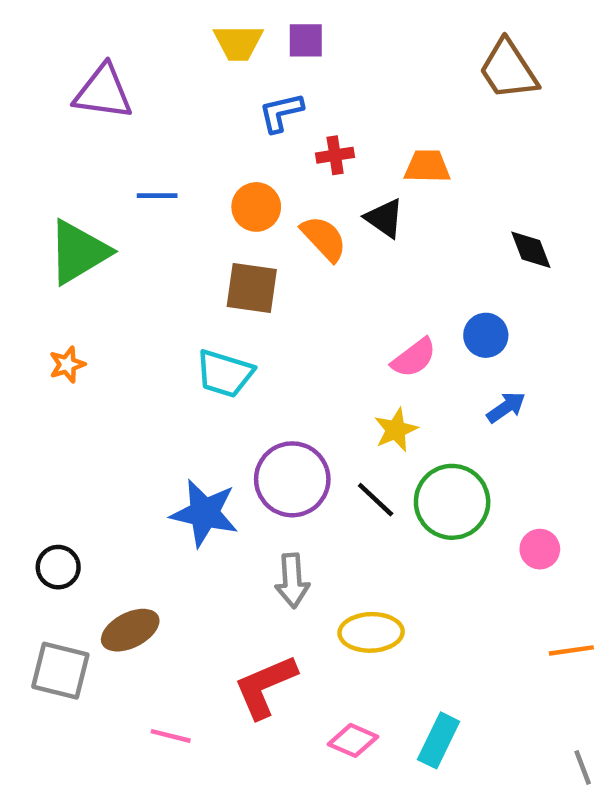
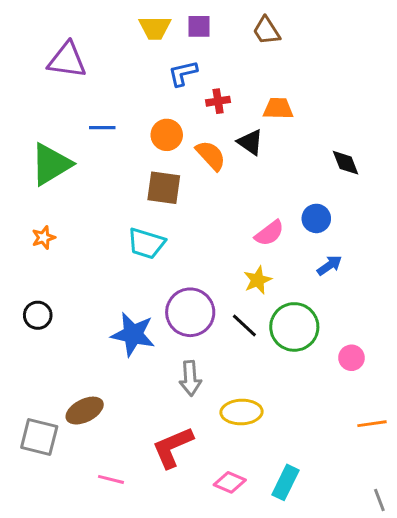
brown trapezoid: (508, 70) -> (266, 31), moved, size x0.7
black circle: (58, 567) -> (38, 315), moved

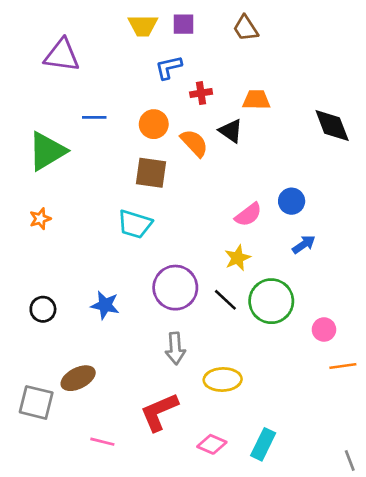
black diamond: (346, 163) -> (332, 125), moved, size x1.4
black circle: (38, 315) -> (43, 309), moved
blue star: (133, 334) -> (105, 305), moved, size x0.7
orange line: (372, 424) -> (343, 366), moved

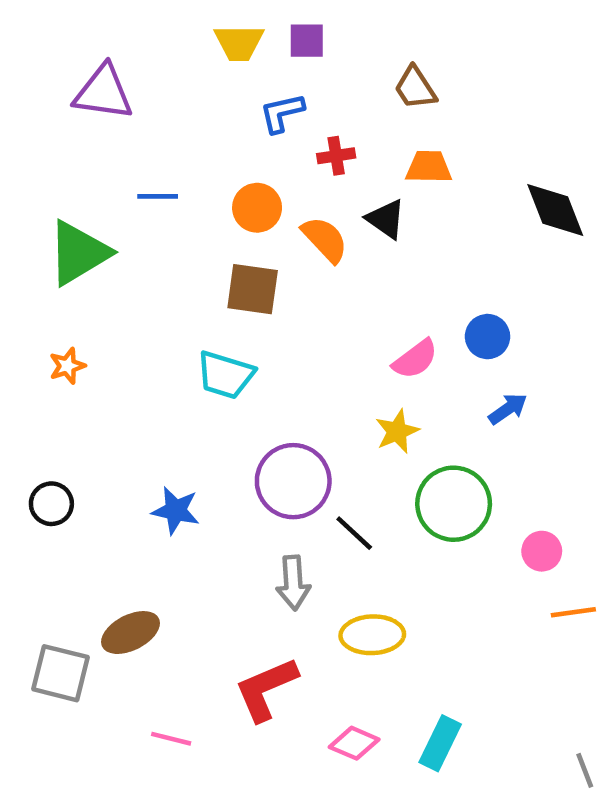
brown trapezoid: (246, 28) -> (415, 88), moved
black line: (225, 300) -> (354, 533), moved
black circle: (43, 309) -> (51, 504), moved

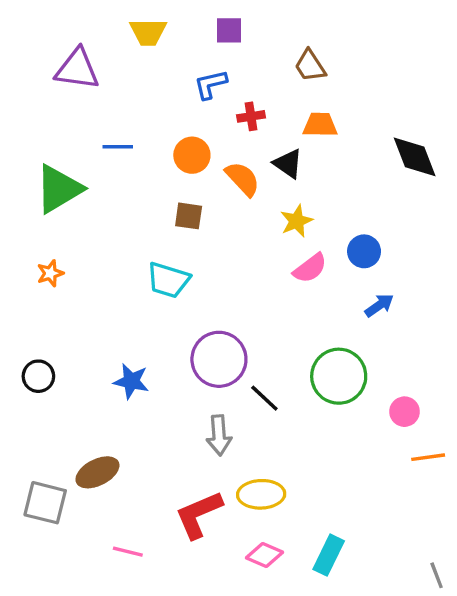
yellow trapezoid: (239, 43) -> (148, 32), moved
brown square: (253, 289) -> (189, 216), size x0.7
yellow star: (397, 431) -> (297, 221), moved
yellow ellipse: (372, 635) -> (261, 494), moved

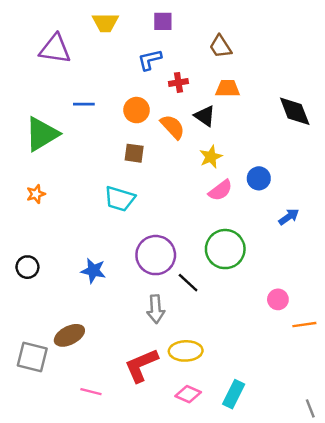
blue arrow: (379, 305) -> (289, 217), moved
green circle: (339, 376) -> (225, 249), moved
pink circle: (405, 412) -> (278, 299), moved

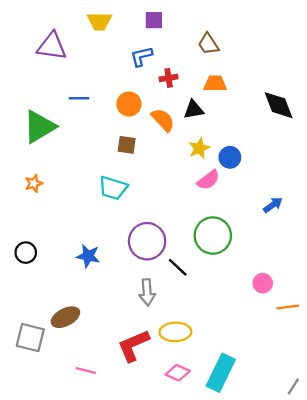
black triangle: (205, 116) -> (194, 110), turned -45
blue circle: (259, 178) -> (230, 157), moved
cyan rectangle: (234, 394) -> (221, 373), size x1.4
gray line: (310, 408) -> (293, 386), turned 54

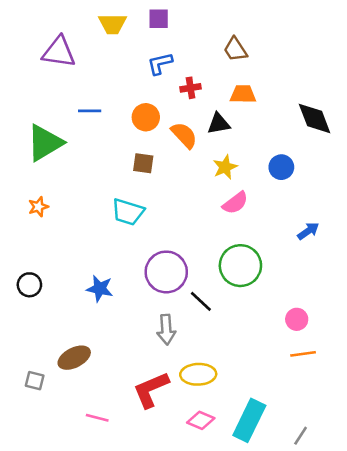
purple square: (154, 20) -> (159, 19), moved
blue circle: (230, 157) -> (281, 167), moved
orange line: (288, 307) -> (303, 354), moved
gray square: (30, 338) -> (35, 381), size x0.6
gray line: (293, 386) -> (301, 436), moved

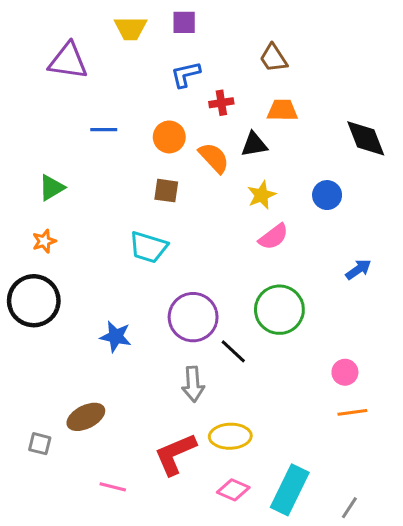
green triangle: (45, 143) -> (52, 188), moved, size x0.6
black circle: (29, 285) -> (34, 301), moved, size x1.8

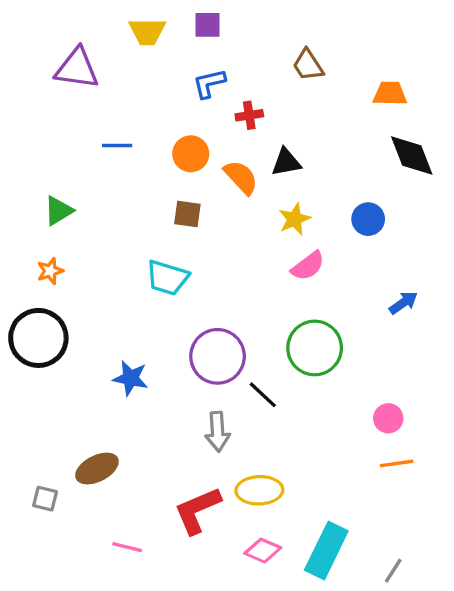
orange trapezoid: (282, 110) -> (390, 94), moved

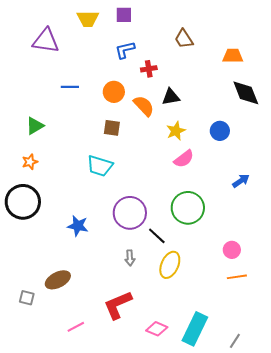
gray arrow: (218, 432) -> (130, 258), size x0.7
yellow ellipse: (259, 490) -> (170, 265), moved, turned -64
pink line: (127, 547) -> (76, 327), turned -42

